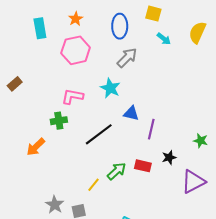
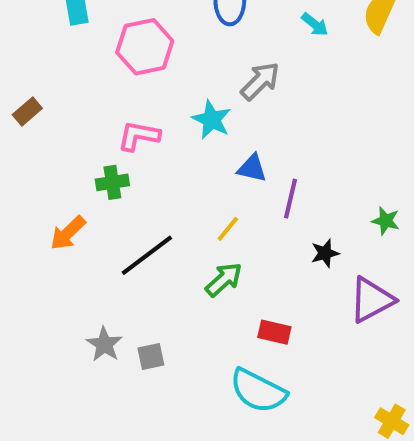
gray arrow: (127, 58) -> (260, 81), moved
black line: (99, 134) -> (147, 255), moved
red rectangle: (143, 166) -> (274, 332), moved
yellow line: (93, 185) -> (228, 229), moved

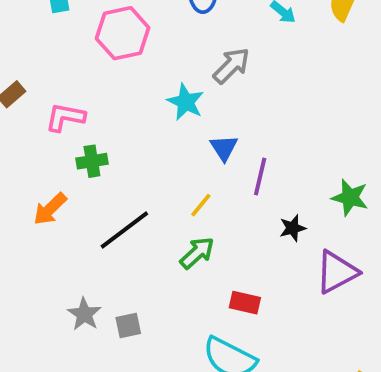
pink L-shape: (139, 136) -> (65, 117), moved
blue triangle: (252, 168) -> (224, 148), turned 44
green star: (386, 221) -> (350, 198), size x1.4

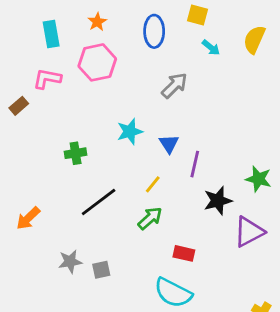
cyan star: (186, 102) -> (130, 132), moved, turned 30
pink L-shape: (65, 117) -> (47, 79), moved
orange arrow: (50, 209) -> (28, 218), moved
black star: (293, 228) -> (218, 201), size x1.5
gray star: (84, 314) -> (70, 262), turned 30

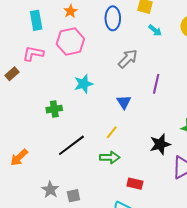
cyan star: (130, 132) -> (84, 84), moved
purple line: (195, 164) -> (156, 84), moved
green arrow: (150, 218) -> (110, 157), turned 42
gray star: (70, 262) -> (50, 190), turned -30

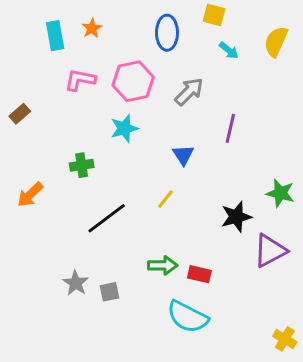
orange star: (70, 11) -> (92, 28), moved
pink hexagon: (70, 41) -> (133, 81), moved
pink L-shape: (33, 54) -> (80, 80), moved
orange arrow: (19, 157) -> (30, 195), moved
green arrow: (110, 157) -> (163, 265), moved

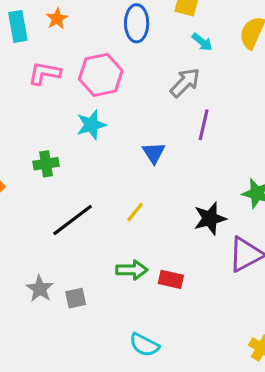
gray arrow: (189, 92) -> (185, 83), moved
yellow line: (166, 199) -> (135, 212), moved
cyan semicircle: (188, 317) -> (144, 345), moved, size x0.7

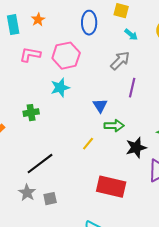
black line: (73, 220) -> (40, 164), moved
green arrow: (132, 270) -> (114, 126), moved
red rectangle: (171, 279) -> (111, 187), size x1.8

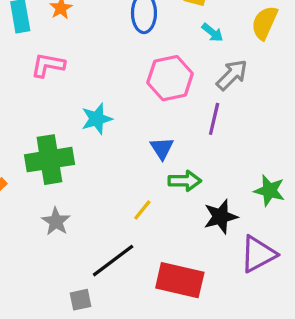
pink hexagon: (66, 56) -> (170, 78), moved
gray arrow: (120, 61) -> (232, 75), moved
green cross: (31, 113) -> (49, 160), size x1.8
black line: (40, 164) -> (113, 261), moved
gray star: (27, 193) -> (56, 221), moved

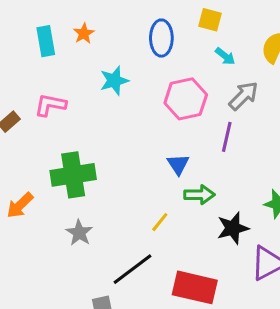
pink L-shape: (48, 65) -> (50, 105), moved
cyan star: (97, 119) -> (114, 81), moved

